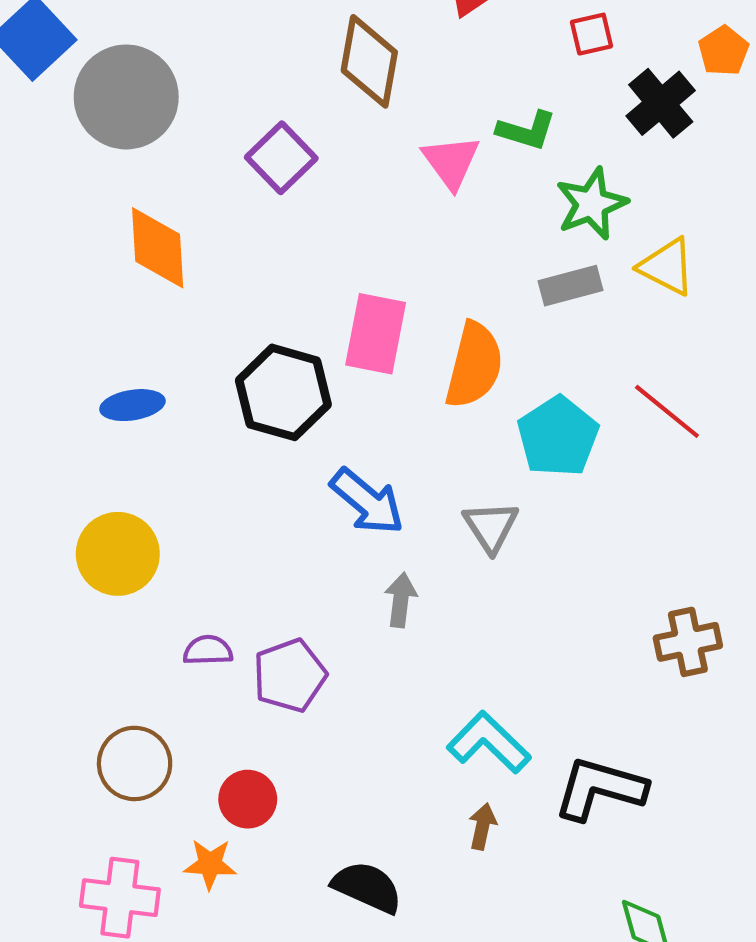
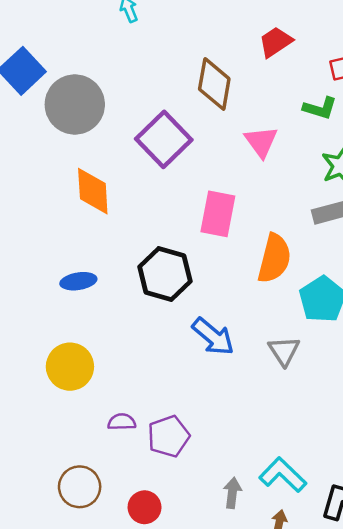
green L-shape: (527, 130) -> (320, 108), moved
purple square: (281, 158) -> (164, 139), size x1.4
pink rectangle: (376, 334) -> (218, 214), moved
gray arrow: (401, 600) -> (232, 493), moved

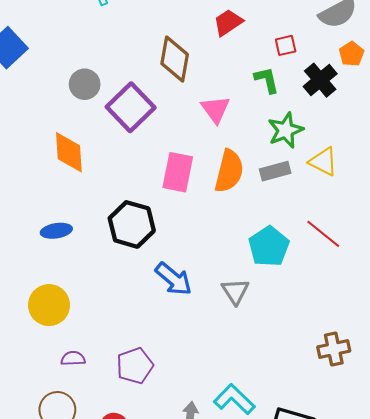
gray circle: (75, 104) -> (85, 84), moved, size x0.6
green L-shape: (320, 108) -> (267, 80), turned -120
orange semicircle: (274, 258) -> (229, 171), moved
purple semicircle: (122, 422) -> (73, 358), moved

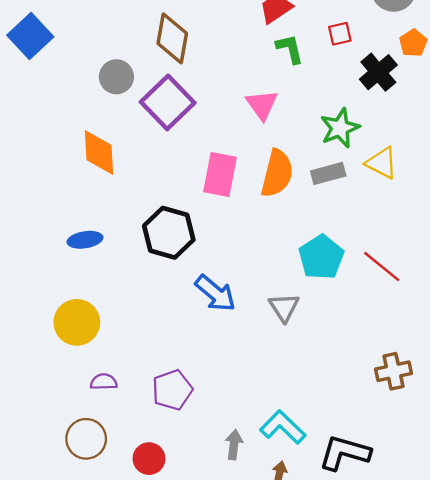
brown diamond: (175, 59) -> (172, 38), moved
green L-shape: (267, 80) -> (290, 49), moved
red line: (323, 234) -> (382, 267), moved

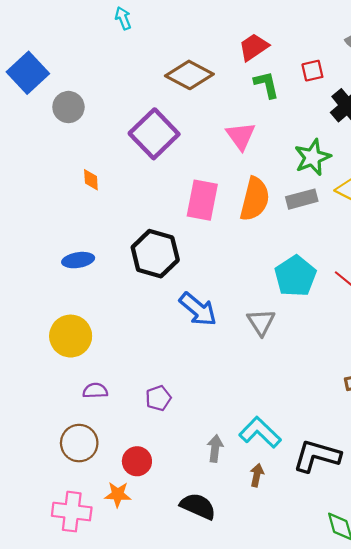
brown diamond: (172, 38) -> (189, 75), moved, turned -72
gray circle: (116, 77) -> (68, 107), moved
orange diamond: (99, 152) -> (91, 180), size x0.5
purple pentagon: (172, 390) -> (158, 398), size x0.7

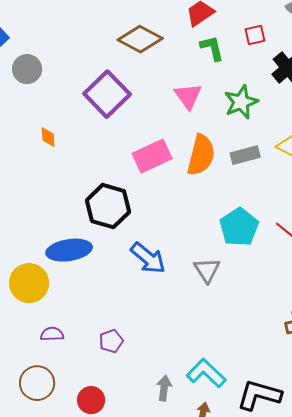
green star: (312, 157) -> (241, 102), moved
pink rectangle: (202, 200) -> (152, 156), turned 54
blue ellipse: (78, 260) -> (69, 250), moved, size x1.5

